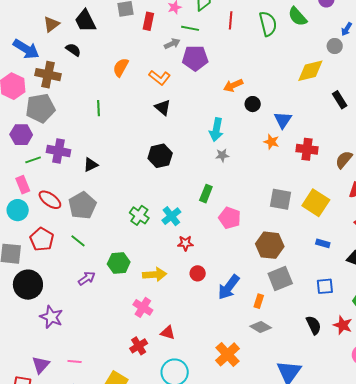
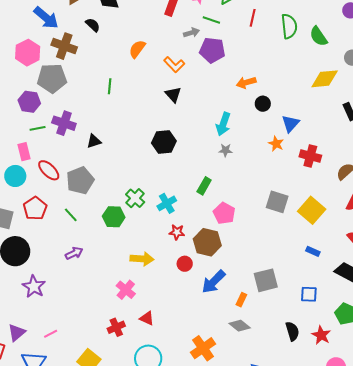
green semicircle: (297, 17) -> (318, 36), moved
brown hexagon: (270, 245) -> (207, 242), moved
green hexagon: (119, 263) -> (114, 217), moved
pink line: (75, 361) -> (51, 334), turned -40

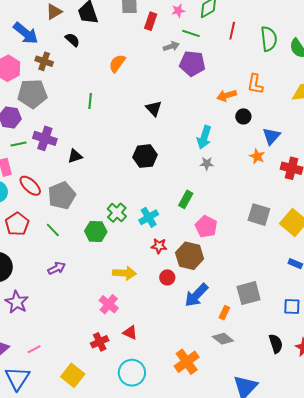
brown cross: (64, 46) -> (44, 61), size x0.7
orange L-shape: (174, 65) -> (255, 84), moved, turned 55

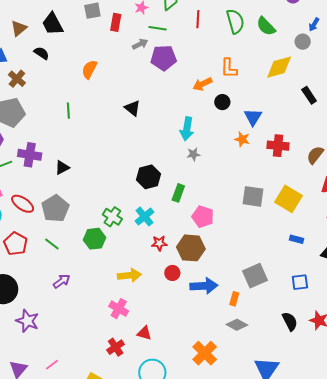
brown cross: (44, 61) -> (17, 79), turned 30
black hexagon: (145, 156) -> (149, 177), moved
blue arrow: (196, 295) -> (204, 286), turned -128

